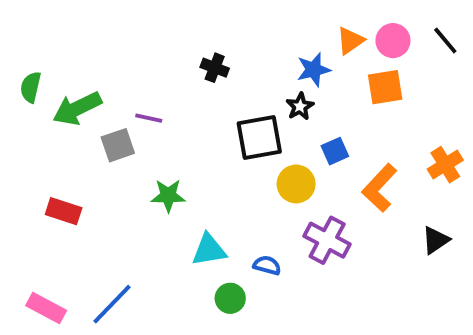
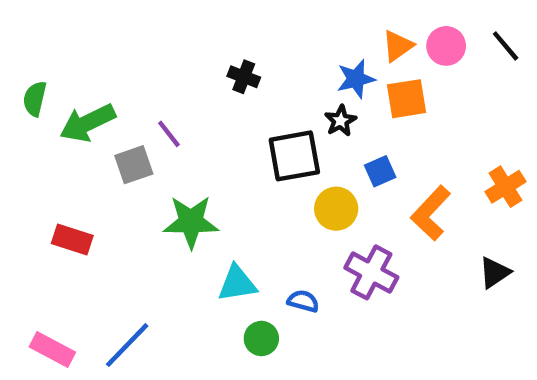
orange square: (385, 87) -> (407, 99), moved
purple line: (149, 118) -> (169, 134), turned 40
green star: (168, 196) -> (191, 222), size x1.4

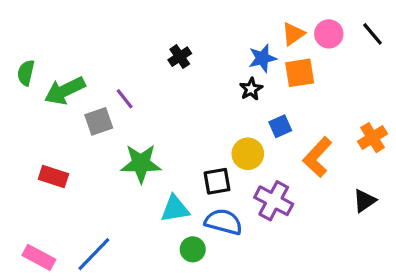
black cross: (244, 77) -> (180, 57), turned 35
black square: (294, 156) -> (217, 181), moved, size x0.7
blue semicircle: (303, 301) -> (224, 222), size x1.6

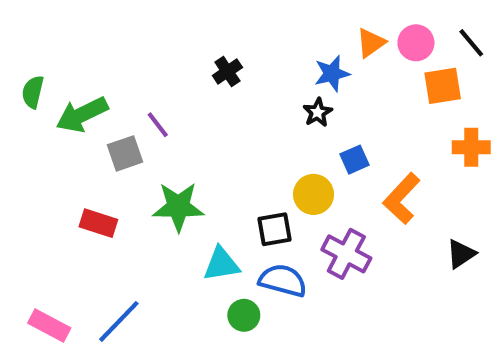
orange square: (300, 73) -> (443, 86), moved
orange cross: (373, 138) -> (471, 147), moved, turned 32
red rectangle: (53, 176) -> (98, 223), moved

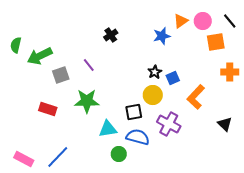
black star: (318, 112) -> (155, 72), moved
purple line: (158, 125) -> (89, 65), moved
black triangle: (461, 254) -> (225, 124), turned -42

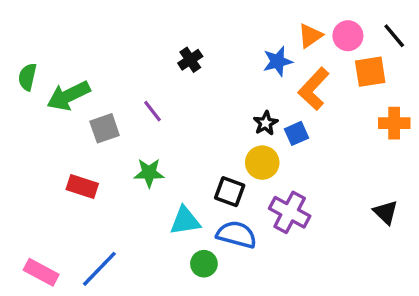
orange L-shape: (196, 97) -> (314, 89), moved
green star: (87, 101) -> (149, 173), size x0.7
black square: (134, 112) -> (230, 192), turned 30

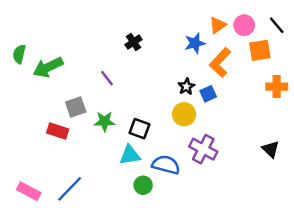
gray square: (105, 128) -> (76, 107), moved
black square: (230, 192) -> (139, 129), moved

